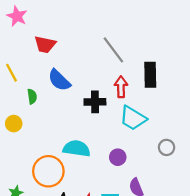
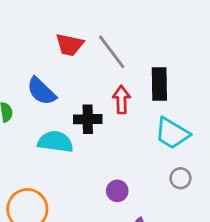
red trapezoid: (45, 44) -> (69, 45), moved
cyan trapezoid: (133, 118) -> (172, 133), moved
cyan semicircle: (77, 149) -> (55, 142), moved

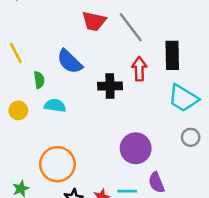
cyan semicircle: (55, 142) -> (55, 106), moved, size x0.7
purple circle: (117, 191) -> (136, 148), size x1.6

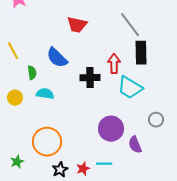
gray line: (131, 27) -> (130, 25), moved
cyan trapezoid: (183, 98) -> (130, 88), moved
purple semicircle: (156, 183) -> (135, 145), moved

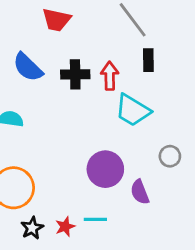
black rectangle: (141, 53) -> (148, 60), size x0.7
black cross: (90, 78) -> (75, 74), moved

